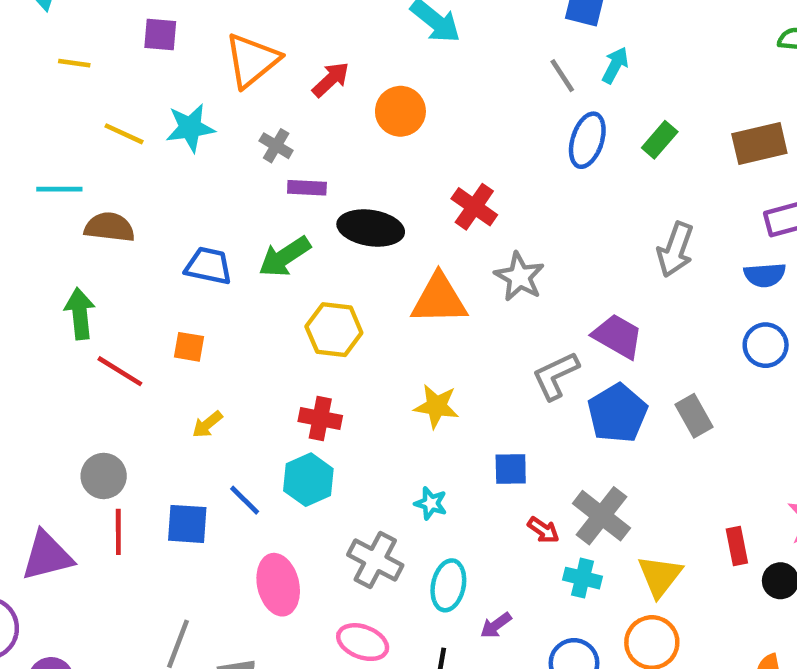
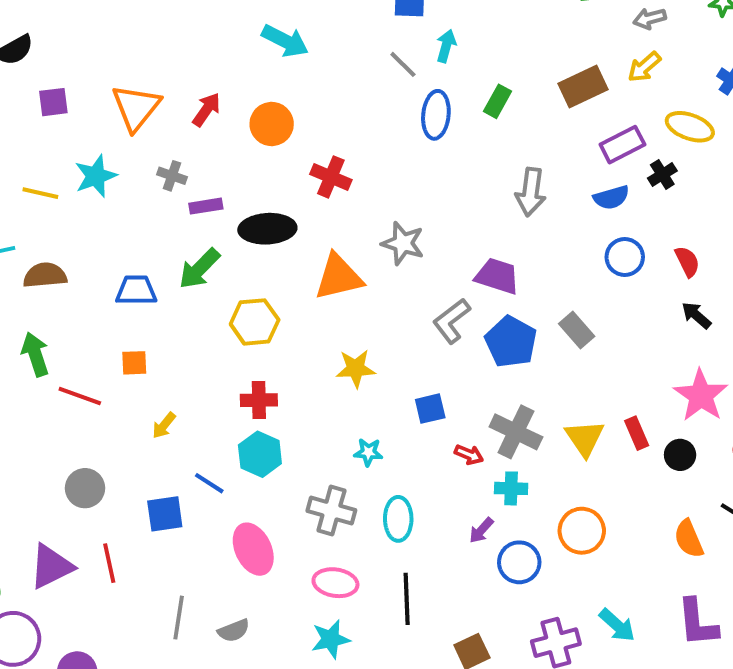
red cross: (474, 207) -> (331, 177), moved
red line: (118, 532) -> (109, 563), moved
yellow triangle: (660, 576) -> (585, 438), moved
purple arrow: (496, 625) -> (481, 530), moved

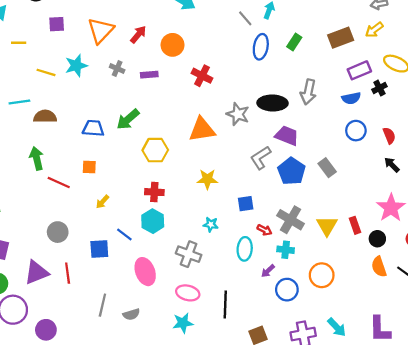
purple rectangle: (206, 206) -> (149, 75), moved
black ellipse: (267, 229) -> (273, 103), moved
cyan ellipse: (398, 519) -> (245, 249), moved
orange semicircle: (689, 539) -> (379, 267), moved

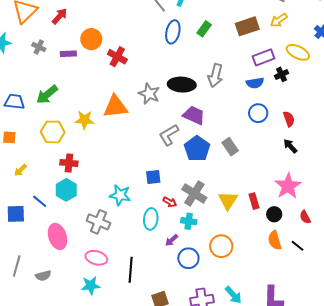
orange circle: (173, 45) -> (91, 39), moved
yellow hexagon: (155, 150) -> (53, 132), moved
yellow star: (207, 179) -> (84, 120), moved
cyan star: (211, 224) -> (120, 195), size x1.5

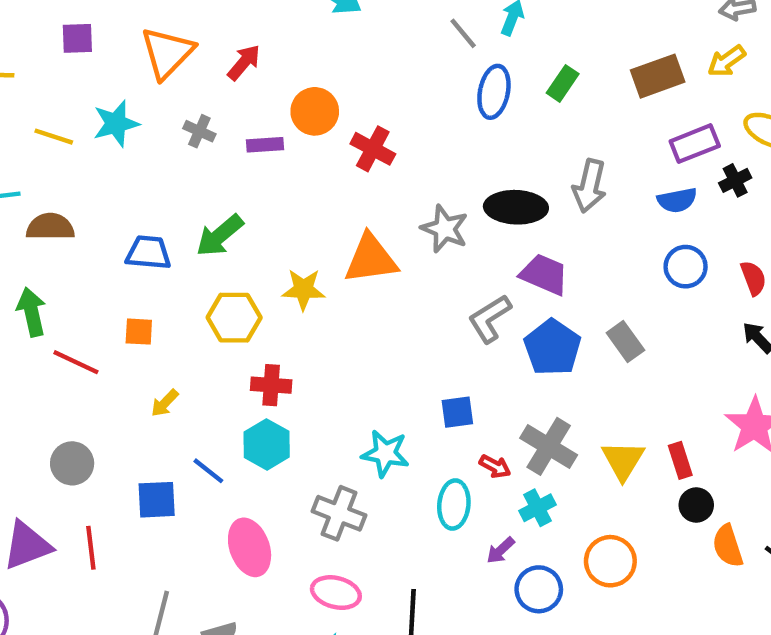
black circle: (274, 214) -> (696, 505), moved
cyan cross: (189, 221) -> (537, 508), turned -35

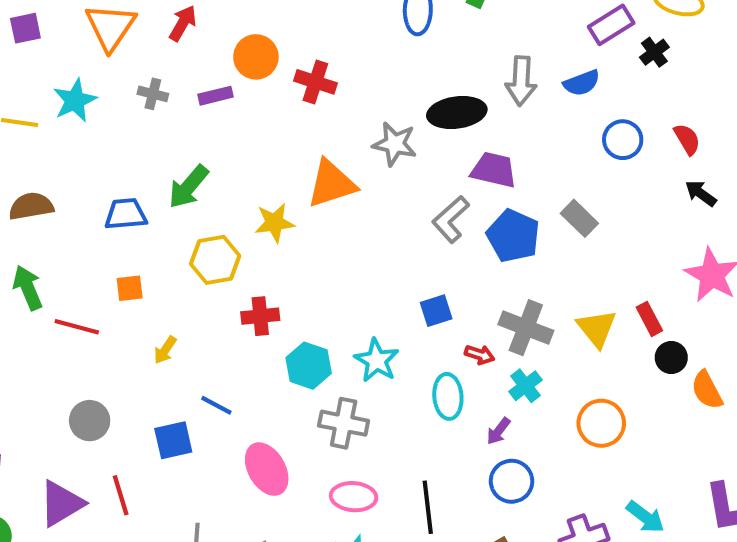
blue semicircle: (677, 200) -> (582, 83), moved
cyan hexagon: (267, 444) -> (309, 366), moved
cyan star: (385, 453) -> (376, 360), turned 30
blue circle: (539, 589) -> (512, 481), moved

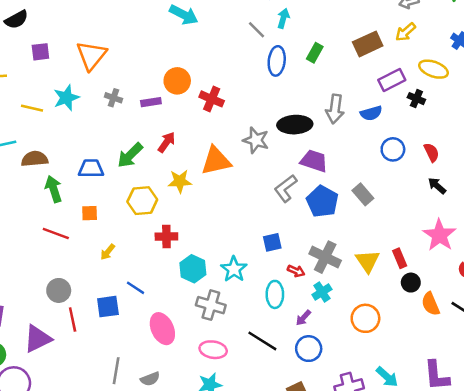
red arrow: (183, 23) -> (167, 142), moved
black cross: (654, 52) -> (416, 99), turned -35
green arrow: (28, 288) -> (54, 189), moved
red line: (121, 495) -> (73, 320), moved
black line: (428, 507) -> (262, 341), moved, turned -56

